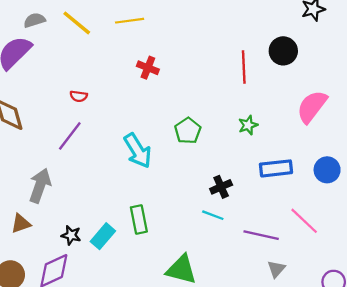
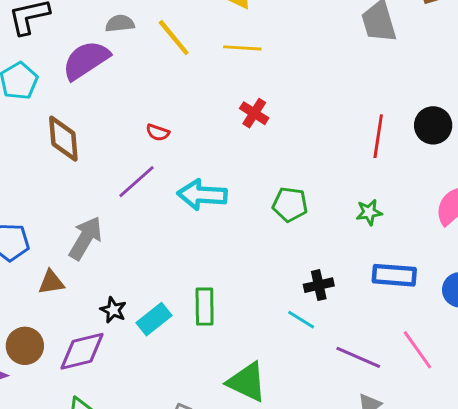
green pentagon: (188, 131) -> (290, 204), turned 30
cyan arrow: (138, 151) -> (202, 195), moved, turned 114

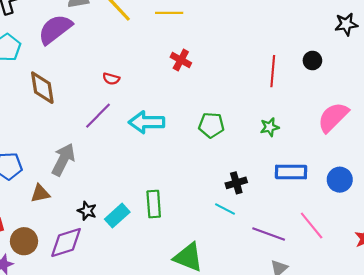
black circle: (433, 125) -> (312, 61), size x0.7

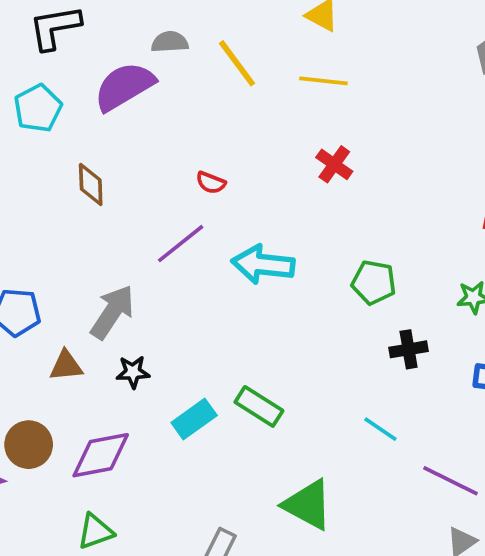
brown diamond: (42, 88) -> (91, 184), size x0.7
black cross: (236, 183) -> (409, 349), moved
green rectangle: (154, 204) -> (259, 406), turned -60
black star: (87, 211) -> (133, 372), moved, turned -30

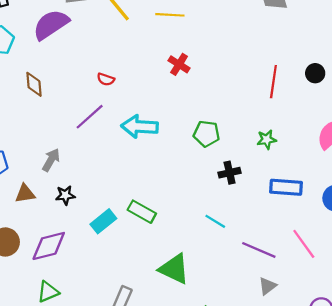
gray arrow: (112, 312) -> (51, 160), size x0.7

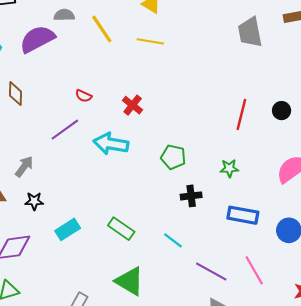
red cross: (179, 64) -> (133, 105), moved
green rectangle: (142, 212) -> (121, 229), moved

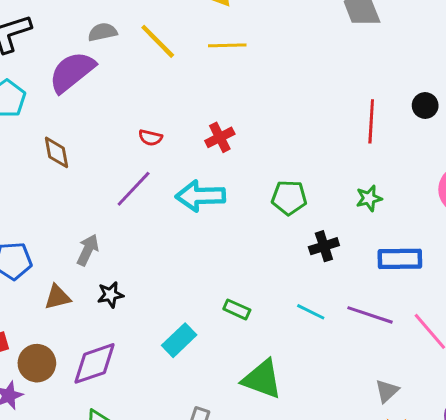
red cross: (133, 105) -> (220, 137), turned 36
cyan rectangle: (68, 229) -> (179, 340), moved
green rectangle: (121, 229) -> (237, 309), size x0.7
purple line: (211, 272) -> (370, 315), moved

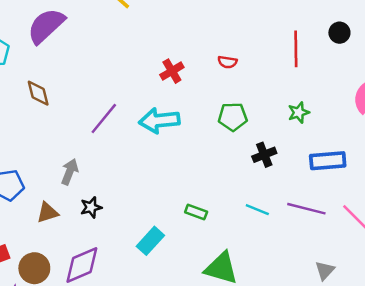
red semicircle: (150, 138) -> (227, 62), moved

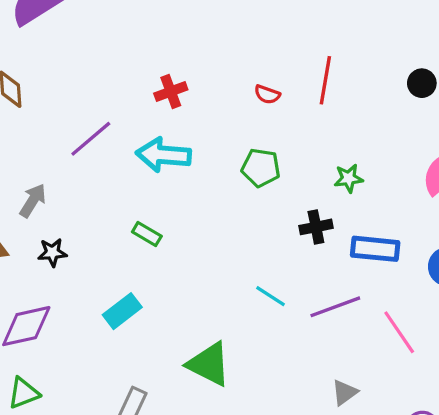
red line: (296, 49) -> (325, 80), moved
red cross: (172, 71) -> (171, 91), moved
black cross: (264, 155) -> (316, 227), moved
purple line: (306, 209) -> (335, 307), turned -45
green rectangle: (196, 212) -> (147, 234), moved

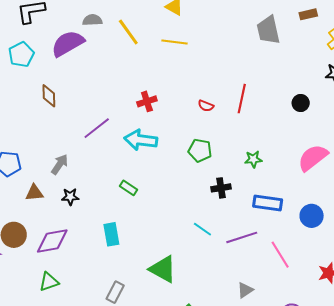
black cross: (316, 227) -> (221, 188), moved
cyan rectangle: (122, 311) -> (111, 234), turned -65

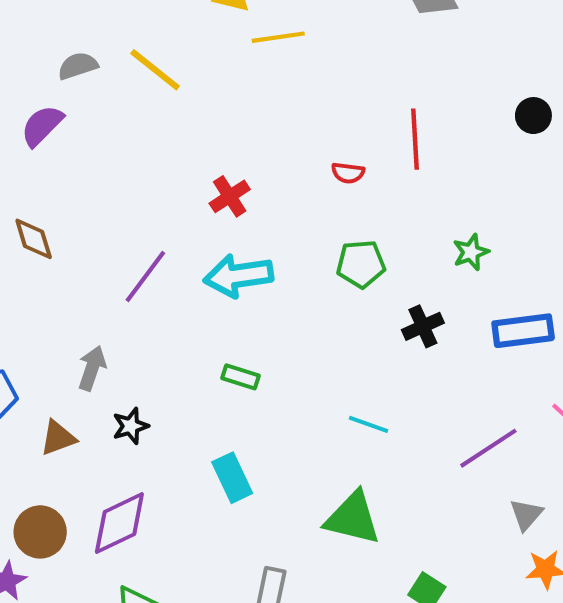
yellow line: (174, 42) -> (278, 37), moved
purple semicircle: (68, 43) -> (42, 126), size x0.7
cyan line: (202, 229) -> (368, 424), moved
purple line: (242, 237) -> (488, 448), moved

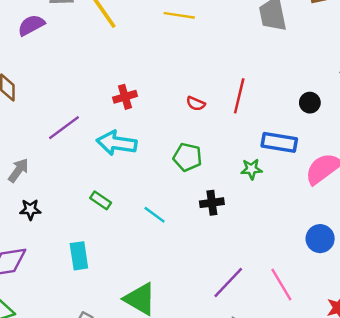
blue rectangle: (523, 331) -> (279, 142), moved
cyan line: (368, 424) -> (155, 215), moved
purple line: (488, 448) -> (228, 282), turned -30

